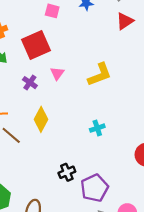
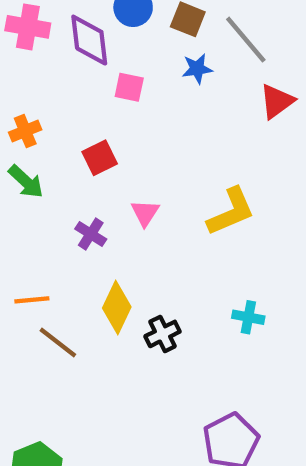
red square: (36, 45) -> (100, 158), size x0.6
cyan cross: (97, 128) -> (248, 317), moved, turned 32
black cross: (67, 172) -> (163, 334), moved

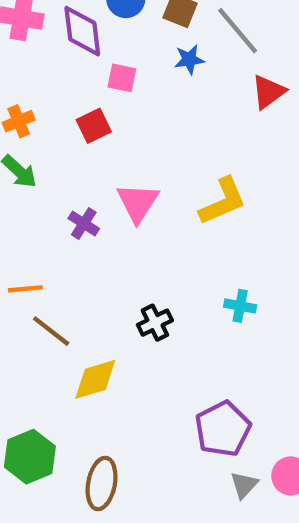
red square: (100, 158) -> (94, 126), moved
pink triangle: (145, 213) -> (138, 203), size x1.5
yellow diamond: (117, 307) -> (95, 379), moved, turned 48

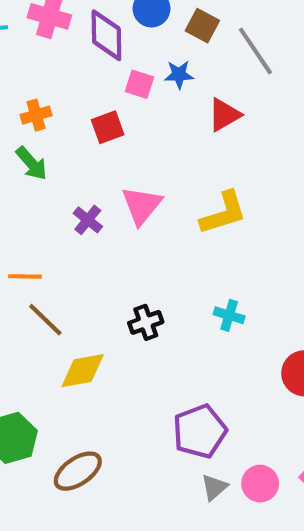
blue star: (189, 59) -> (179, 75), moved
red triangle: (268, 92) -> (224, 115), moved
brown ellipse: (102, 483) -> (78, 471), turned 39

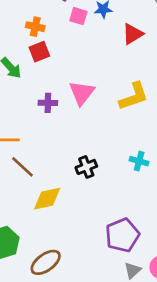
orange cross: (36, 115) -> (35, 27), moved, turned 30
red square: (108, 127) -> (39, 52), moved
purple cross: (88, 220) -> (48, 103), turned -36

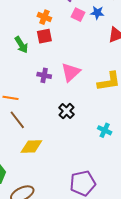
black cross: (86, 167) -> (66, 111), moved, turned -35

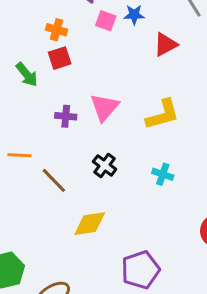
brown line: (17, 120) -> (54, 180), moved
cyan cross: (105, 130) -> (163, 174), moved
yellow diamond: (31, 146) -> (90, 224), moved

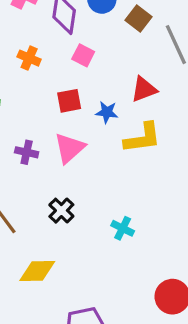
blue star: (134, 15) -> (107, 112), moved
red square: (60, 58) -> (69, 101), moved
yellow L-shape: (163, 115) -> (142, 138), moved

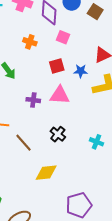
pink triangle: (69, 148) -> (60, 95), turned 50

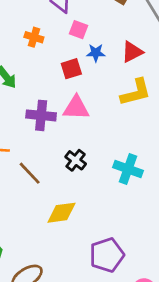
blue star: (81, 71) -> (96, 53), moved
purple cross: (33, 100) -> (41, 115), size x1.5
cyan cross: (97, 142) -> (128, 169), size x1.5

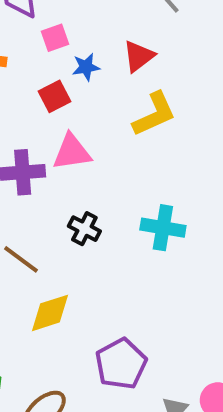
pink square: (79, 30) -> (55, 38), turned -30
yellow diamond: (61, 213) -> (50, 313), moved
purple pentagon: (107, 255) -> (121, 364), moved

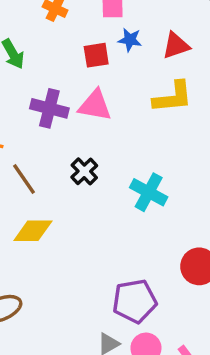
purple pentagon: (121, 364) -> (134, 301), moved

